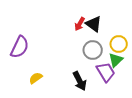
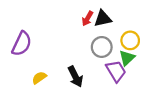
black triangle: (94, 24) -> (103, 18), turned -48
black arrow: (80, 81) -> (75, 77), moved

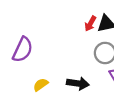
black arrow: (75, 77) -> (78, 83), turned -55

